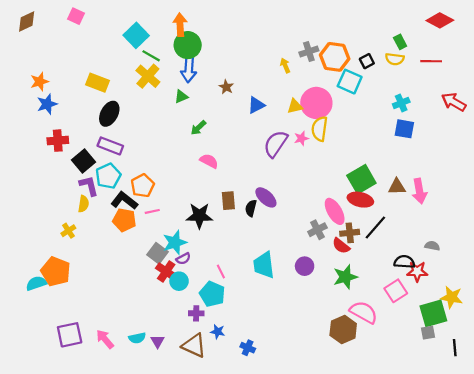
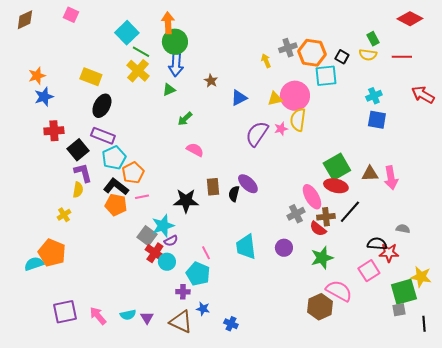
black square: (367, 61) -> (342, 57), turned -32
cyan square: (350, 82) -> (326, 76), turned -30
cyan pentagon: (108, 176) -> (114, 158), moved

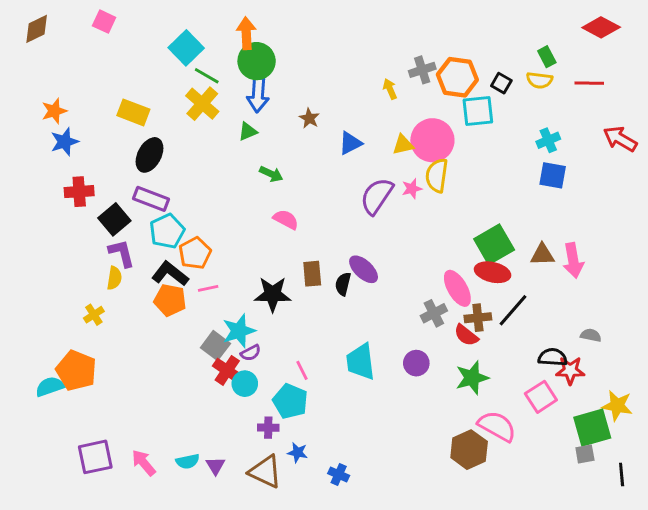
green arrow: (185, 119) -> (271, 174), turned -112

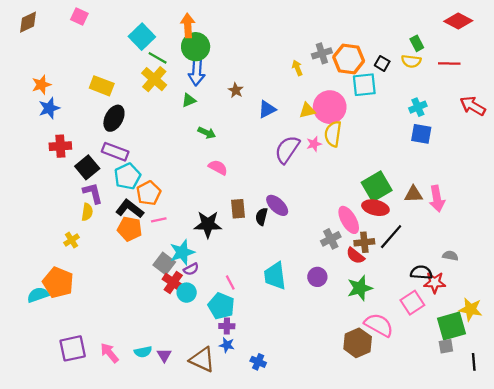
purple cross: (268, 428) -> (227, 326), moved

